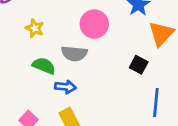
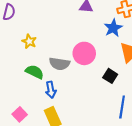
pink circle: (94, 24) -> (84, 53), moved
blue arrow: (65, 87) -> (51, 90), turned 70

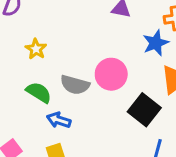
black square: (110, 76) -> (144, 110), size x1.5
blue arrow: (51, 90) -> (59, 120), turned 112

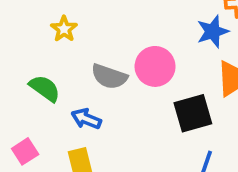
green semicircle: (39, 92) -> (45, 88), moved
black square: (144, 110) -> (193, 113), turned 32

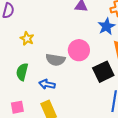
green semicircle: (45, 88) -> (22, 72), turned -102
pink square: (25, 151) -> (17, 107), turned 32

